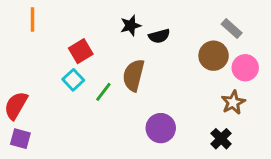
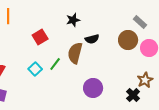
black semicircle: (159, 36) -> (92, 39), moved
cyan square: (73, 80) -> (35, 69), moved
brown star: (233, 102) -> (145, 80), moved

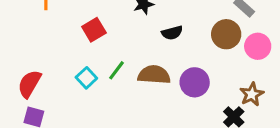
brown semicircle: (75, 53) -> (154, 75), moved, turned 80
purple circle: (93, 88) -> (195, 82), moved

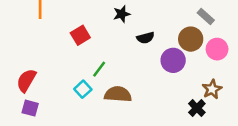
brown semicircle: (154, 75) -> (118, 94), moved
cyan square: (86, 78) -> (83, 89), moved
purple circle: (195, 82) -> (173, 60), moved

